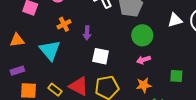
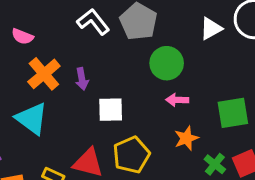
orange cross: (64, 24) -> (44, 74), size x1.5
pink arrow: (144, 60) -> (177, 100), turned 32
green square: (176, 76) -> (233, 113), size x1.5

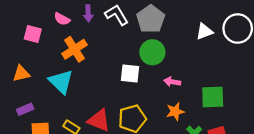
green circle: (167, 63) -> (152, 52), moved
purple arrow: (82, 79) -> (88, 13), moved
white square: (111, 110) -> (130, 74), moved

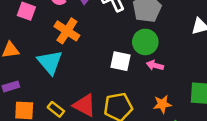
orange cross: (74, 49) -> (67, 31), turned -30
pink arrow: (172, 82) -> (155, 65), moved

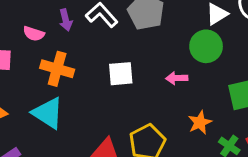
green circle: (145, 42) -> (206, 46), moved
white square: (120, 61) -> (121, 74), moved

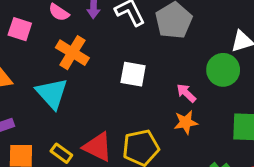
pink arrow: (177, 78) -> (186, 93), turned 30
orange star: (200, 122) -> (186, 122), moved

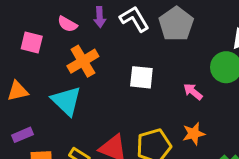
orange cross: (72, 53) -> (83, 61), turned 32
orange star: (186, 122) -> (194, 134), moved

